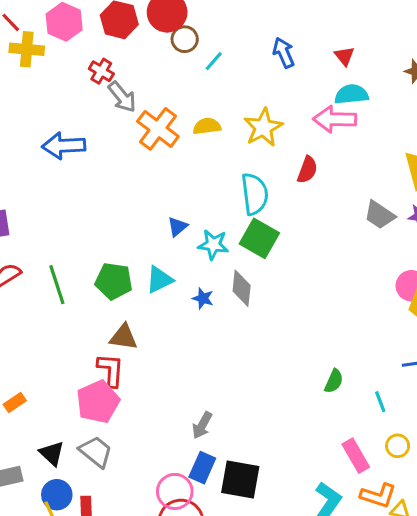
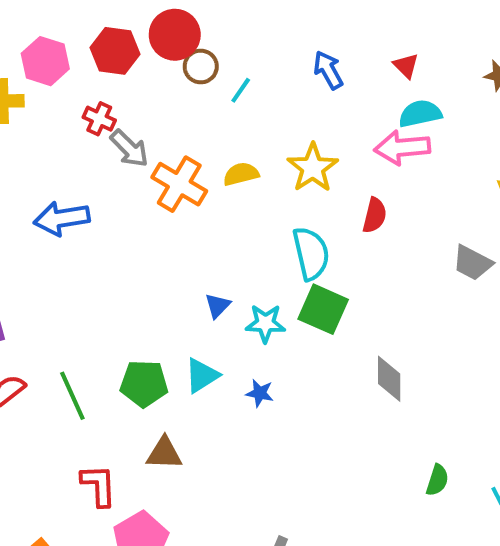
gray diamond: (242, 288) -> (389, 379), moved
red L-shape: (111, 370) -> (99, 485), moved

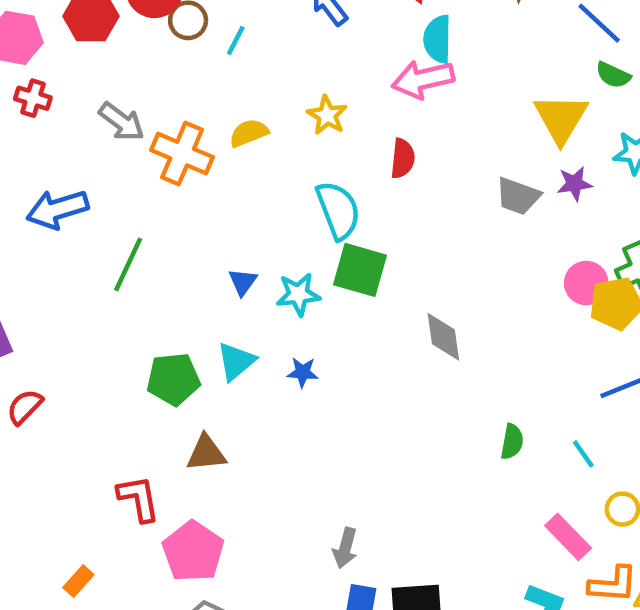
cyan semicircle: (420, 114) -> (438, 39), turned -69
red cross: (99, 119) -> (33, 98), moved
yellow star: (313, 168) -> (327, 115), size x0.7
green line: (72, 396) -> (128, 264), moved, turned 57

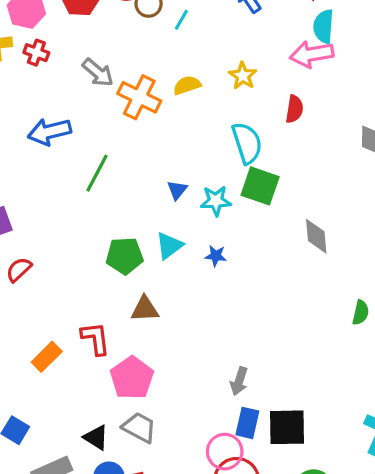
orange rectangle: (78, 581) -> (47, 357), moved, size x1.4

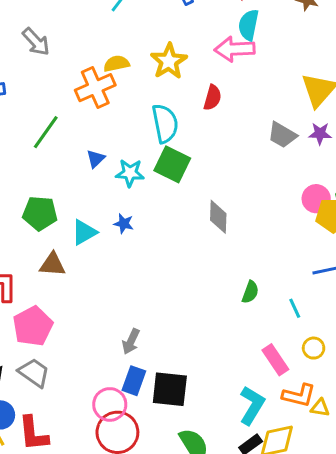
yellow star: (243, 76) -> (169, 61), size x1.4
orange cross: (139, 97) -> (95, 88), moved, turned 33
green line: (97, 173) -> (46, 132), moved
cyan triangle: (169, 246) -> (84, 232), moved

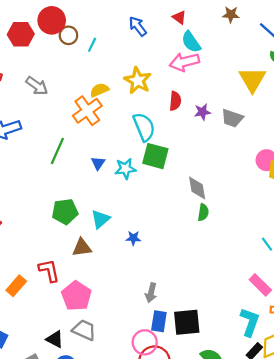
cyan semicircle: (249, 25) -> (191, 42), turned -35
purple star: (320, 134) -> (202, 112), moved
blue star: (124, 224) -> (133, 238), moved
green semicircle: (250, 292) -> (203, 212), moved

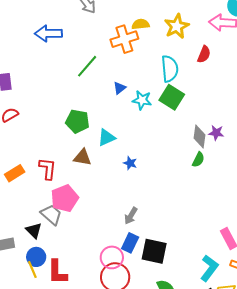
purple star: (202, 112) -> (216, 133), moved
gray trapezoid: (84, 330) -> (51, 215), moved

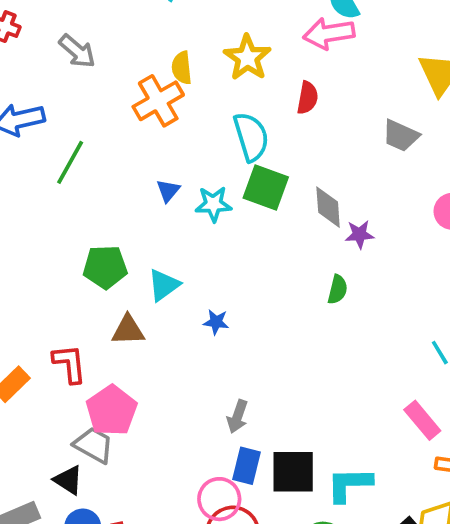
yellow semicircle: (141, 24) -> (182, 68), turned -78
green line: (87, 66) -> (70, 162), moved
gray diamond: (200, 137) -> (328, 207), moved
cyan L-shape: (209, 268) -> (349, 484), moved, turned -116

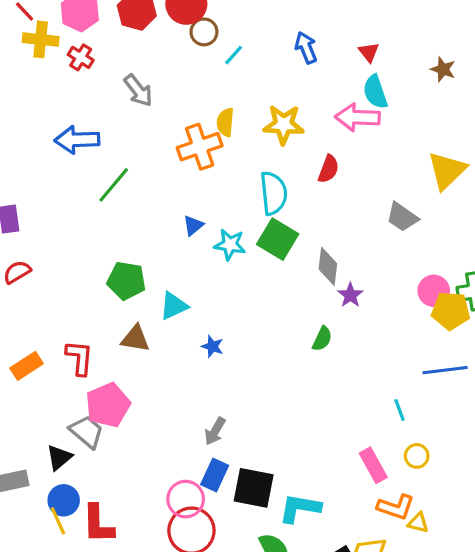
yellow star: (247, 58) -> (284, 125), turned 30
purple star: (360, 234) -> (350, 295), turned 30
black triangle: (68, 480) -> (59, 458), turned 36

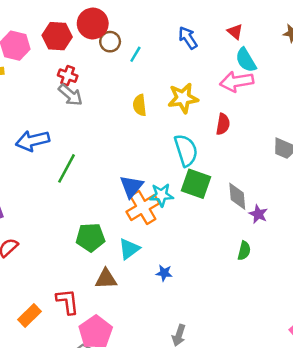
red cross: (81, 57) -> (68, 76), moved
orange cross: (200, 147) -> (143, 207), moved
blue triangle: (193, 225) -> (131, 186), size x1.5

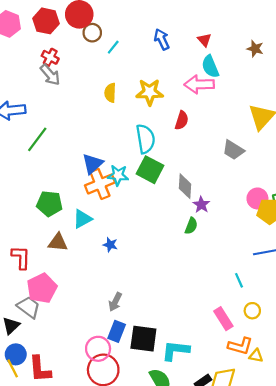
green semicircle: (244, 251) -> (191, 226), moved

